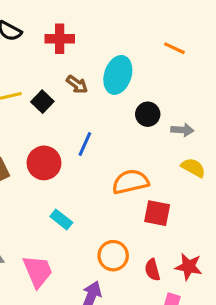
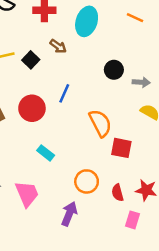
cyan ellipse: (118, 75) -> (87, 21), moved
orange semicircle: (130, 182) -> (100, 123), turned 76

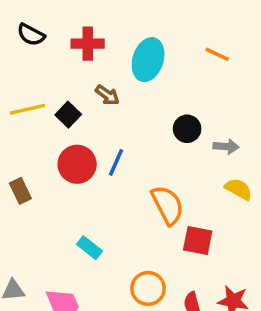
red circle: (32, 108) -> (77, 164), moved

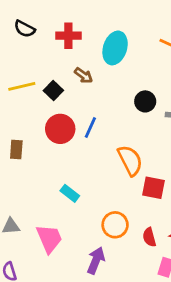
brown rectangle: (20, 191) -> (16, 149), turned 30

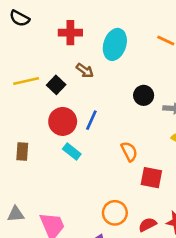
black semicircle: (25, 29) -> (20, 18), moved
brown rectangle: (16, 149) -> (22, 151), moved
orange semicircle: (130, 160) -> (129, 151), size x0.7
cyan rectangle: (70, 193) -> (72, 151), moved
red semicircle: (149, 237) -> (147, 225), turned 78

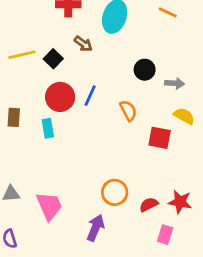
brown rectangle: (22, 151) -> (14, 117), moved
cyan rectangle: (72, 151) -> (48, 128), moved, turned 42
orange semicircle: (129, 151) -> (128, 111), moved
red square: (151, 178) -> (160, 138), moved

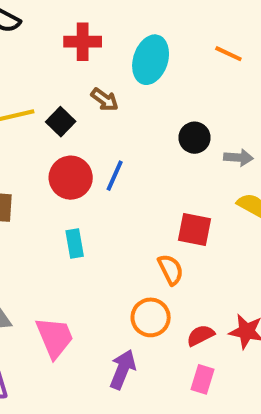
orange semicircle: (128, 111) -> (171, 269), moved
cyan rectangle: (48, 128) -> (75, 244), moved
red square: (160, 138) -> (195, 230), moved
pink rectangle: (165, 235) -> (203, 379), moved

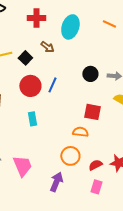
black circle: (195, 138) -> (90, 74), moved
orange semicircle: (171, 269) -> (80, 132), turned -56

